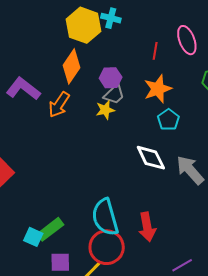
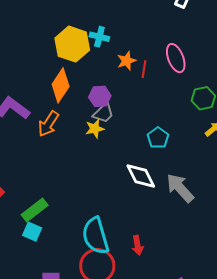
orange star: (158, 89) -> (127, 61), moved, size x0.7
red arrow: (147, 227) -> (138, 245), size x0.7
green rectangle: (50, 229) -> (35, 210), moved
cyan square: (33, 237) -> (32, 232), moved

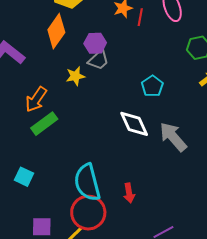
orange arrow: (48, 124) -> (36, 99), moved
yellow star: (95, 129) -> (75, 76), moved
green rectangle: (35, 210) -> (44, 124), moved

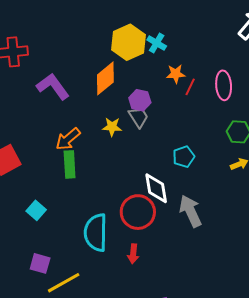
gray trapezoid: (98, 60) -> (139, 117), turned -95
green rectangle: (44, 124) -> (70, 164), turned -72
red circle: (88, 213) -> (138, 212), moved

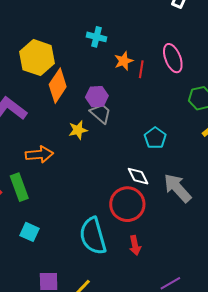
yellow hexagon: (129, 42) -> (37, 58), moved
orange arrow: (68, 139) -> (39, 154), turned -128
green rectangle: (70, 164) -> (19, 187), moved
white diamond: (156, 188) -> (138, 176), size x0.7

